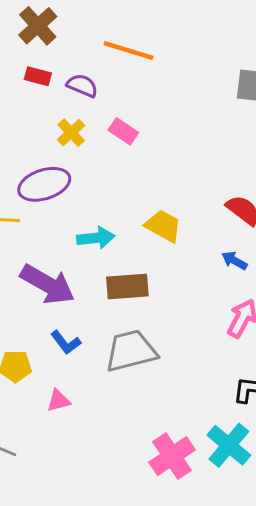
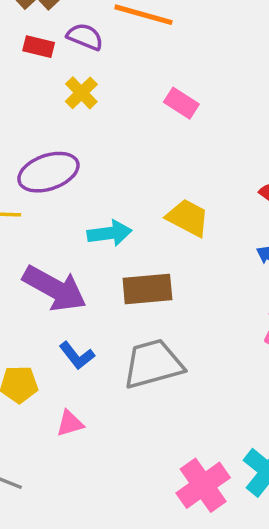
purple semicircle: (82, 86) -> (85, 37), moved
pink rectangle: (123, 131) -> (181, 103), moved
yellow cross: (71, 133) -> (81, 93), moved

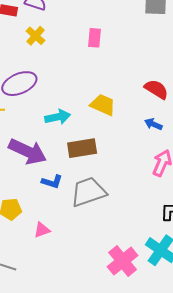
pink rectangle: (181, 103) -> (95, 38), turned 66
blue L-shape: (77, 356) -> (52, 182), moved, turned -30

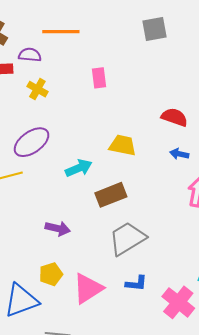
purple arrow: (28, 152) -> (58, 228), moved, size x0.6
blue L-shape: (52, 182) -> (136, 283), moved
pink triangle: (42, 230) -> (88, 289), size x1.8

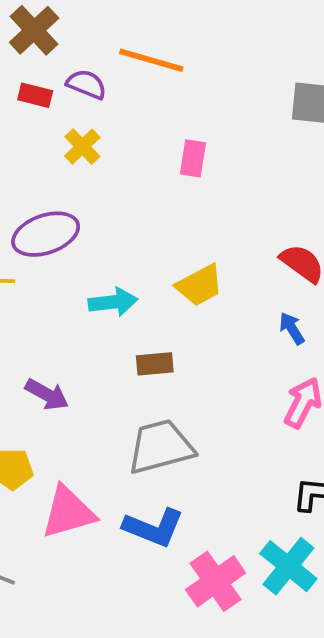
yellow trapezoid: (123, 145) -> (200, 285), turned 124
blue arrow: (179, 154) -> (292, 328), turned 30
brown rectangle: (111, 195) -> (155, 364), size x0.7
blue L-shape: (136, 283) -> (154, 528), size x1.5

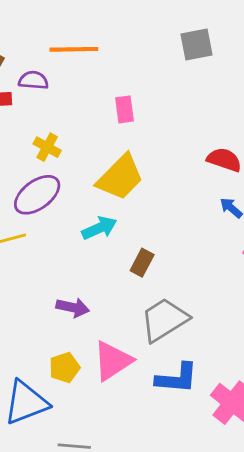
yellow cross: (82, 147) -> (47, 147), moved
yellow trapezoid: (200, 285) -> (120, 177), moved, size x1.4
brown rectangle: (155, 364) -> (142, 263), turned -40
pink triangle: (68, 512) -> (113, 361), moved

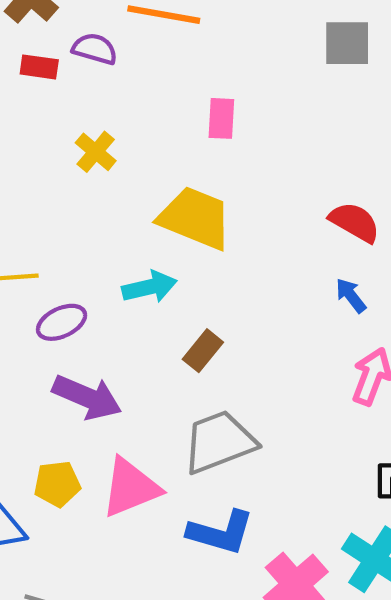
yellow trapezoid: (120, 177) -> (195, 218), turned -124
purple ellipse: (37, 195) -> (62, 322), moved, size x0.7
purple arrow: (73, 307) -> (87, 397), size x1.4

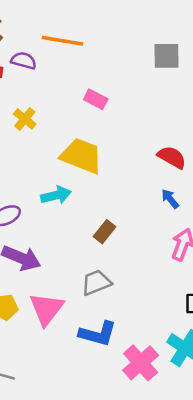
pink rectangle: (221, 118) -> (96, 99), turned -65
brown rectangle: (203, 351) -> (104, 232), moved
gray trapezoid: (219, 442) -> (96, 282), size x0.7
pink triangle: (131, 488) -> (46, 309), turned -30

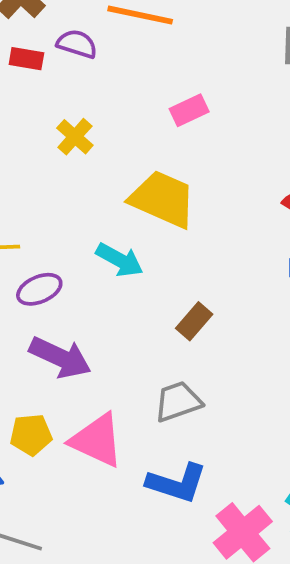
pink rectangle: (96, 99) -> (189, 110), turned -55
cyan arrow: (56, 195) -> (120, 260), turned 40
pink triangle: (46, 309) -> (97, 440), turned -45

